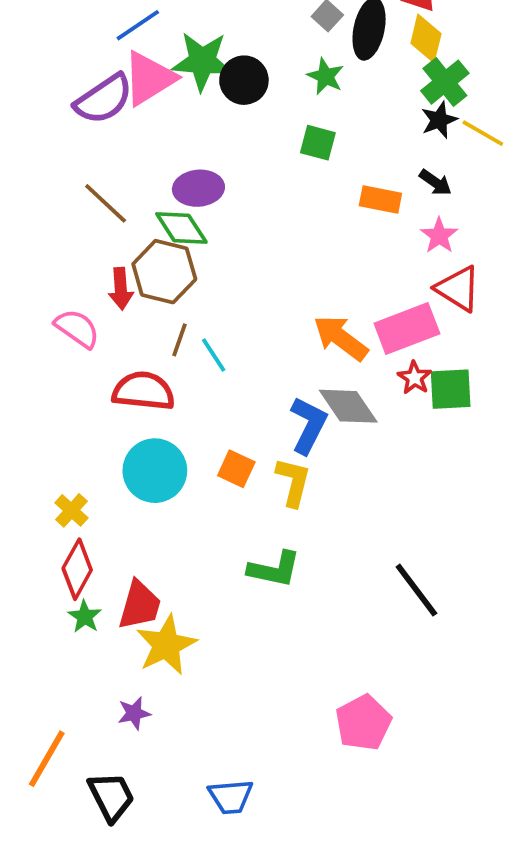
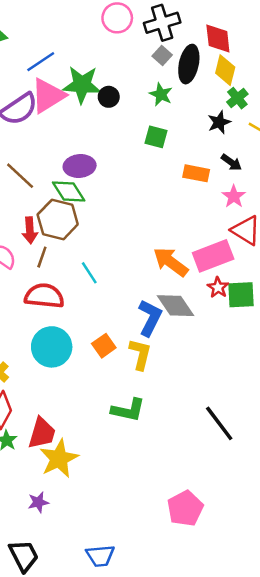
black circle: (244, 80) -> (109, 97), size x0.7
green cross: (445, 82) -> (237, 98), size x0.7
black star: (439, 120) -> (219, 122), moved
brown line: (180, 340) -> (42, 257), moved
orange square: (236, 469) -> (104, 346), turned 30

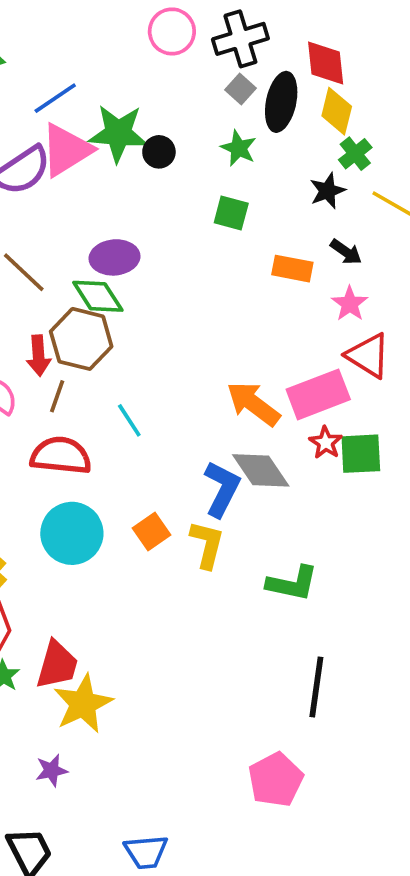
green L-shape: (128, 410) -> (292, 583), moved
black line: (219, 423) -> (316, 687), moved, turned 45

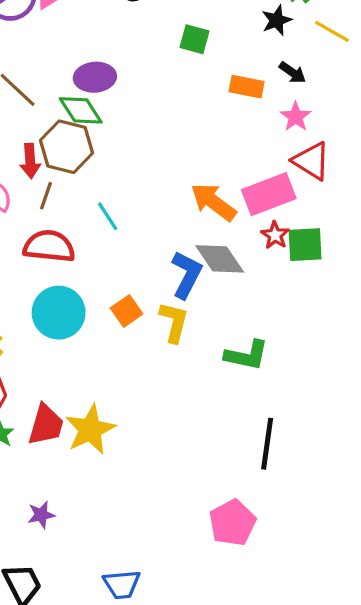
yellow star: (83, 704) -> (90, 430), moved

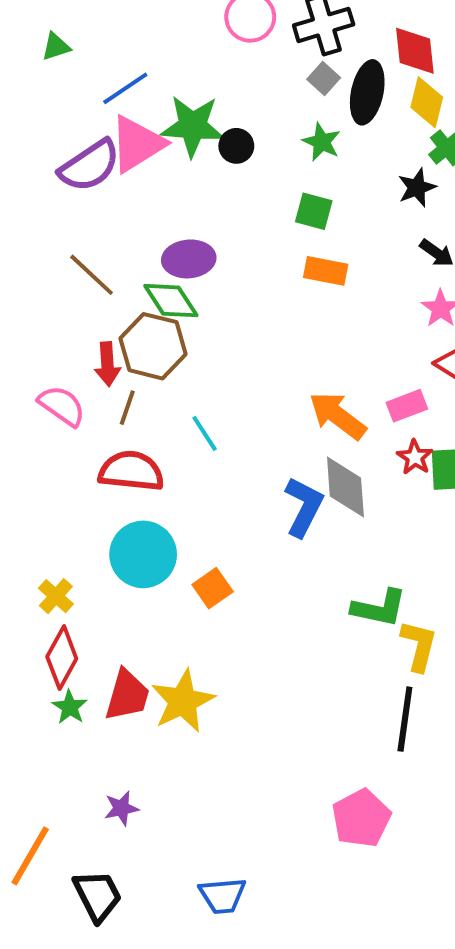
orange rectangle: (247, 87) -> (326, 271), moved
pink rectangle: (269, 194) -> (407, 406), size x0.6
gray diamond: (220, 259) -> (345, 487), turned 30
orange square: (127, 311) -> (213, 588), moved
yellow L-shape: (174, 322) -> (419, 646), moved

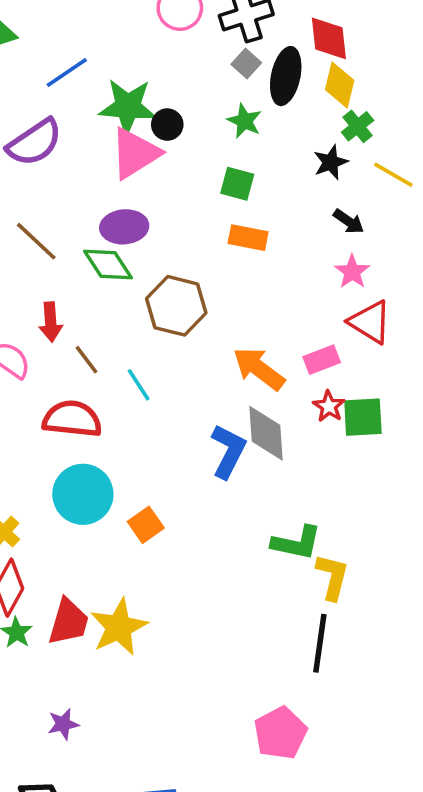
pink triangle: (137, 144) -> (135, 153), moved
brown hexagon: (153, 346) -> (176, 306), moved
brown line: (127, 408) -> (86, 360), moved, turned -56

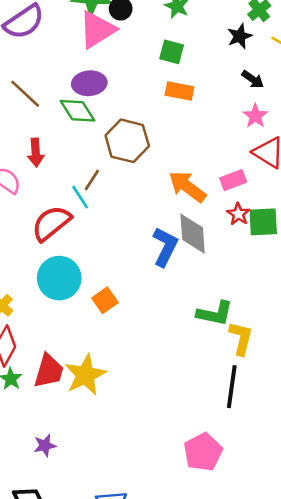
brown line: (86, 360) -> (92, 180), moved, turned 70
cyan line: (139, 385) -> (80, 197), moved
red semicircle: (72, 419) -> (51, 223), turned -45

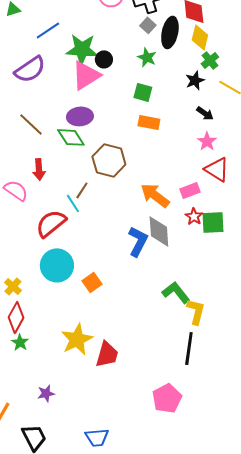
green L-shape: (215, 313) -> (176, 292), turned -140
red trapezoid: (49, 371) -> (107, 354), moved

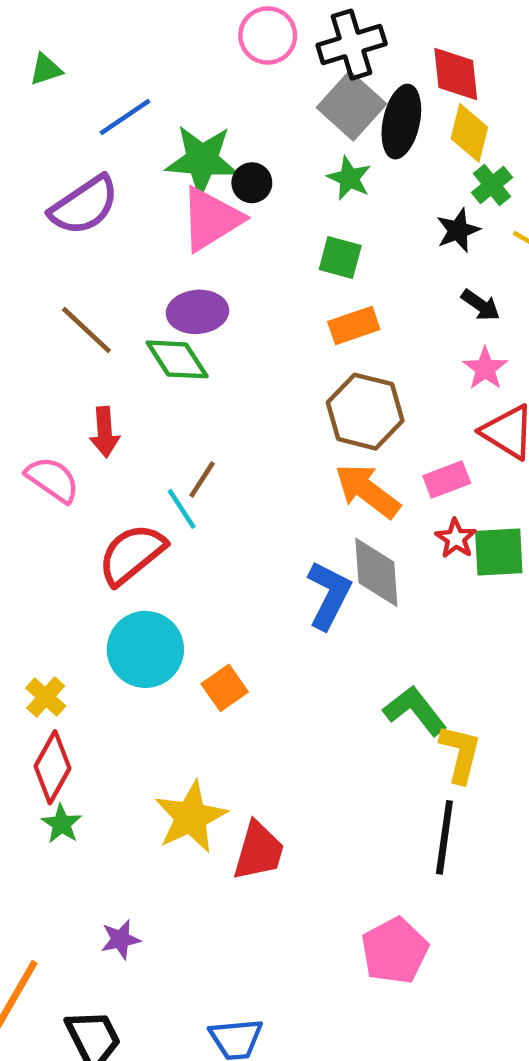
gray square: (148, 25) -> (352, 106), size x1.8
orange rectangle: (149, 122) -> (354, 325), turned -30
brown hexagon: (109, 160) -> (365, 412), moved

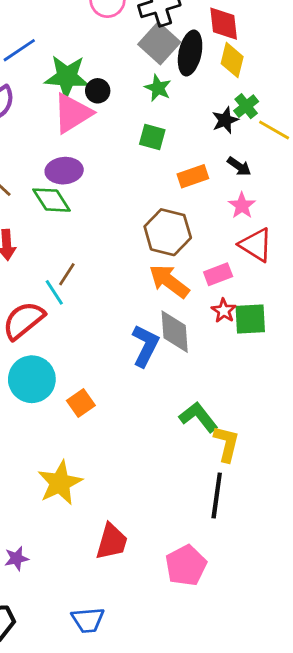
green cross: (492, 185) -> (246, 106), moved
orange rectangle: (354, 325) -> (193, 176), moved
red trapezoid: (259, 851) -> (112, 542), moved

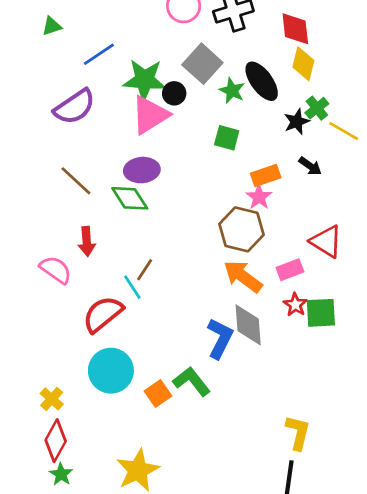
gray square: (159, 43) -> (202, 64), moved
black ellipse: (190, 53) -> (262, 81), moved, turned -48
pink star: (242, 206) -> (259, 197), moved
green L-shape: (198, 417) -> (192, 381), moved

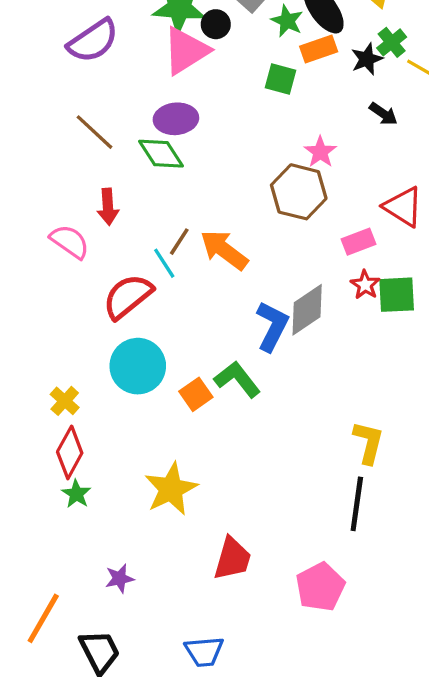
orange rectangle: (266, 175) -> (319, 49), moved
orange arrow: (243, 276) -> (224, 250), moved
gray diamond: (248, 325) -> (307, 310), turned 60

